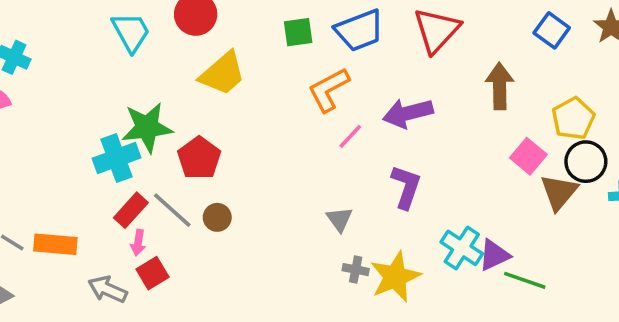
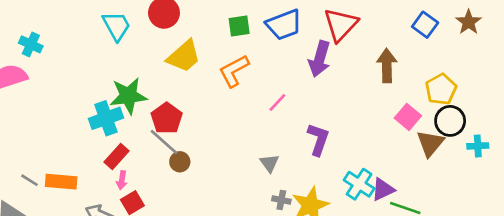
orange L-shape: (329, 90) -> (234, 71), moved
purple arrow: (408, 113) -> (320, 59), moved, turned -60
gray line: (172, 210) -> (164, 142), moved

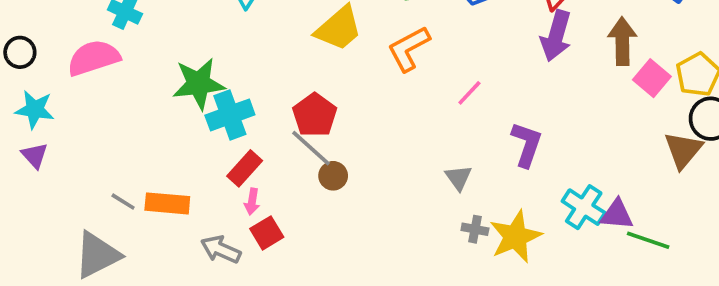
purple arrow: (320, 59) -> (556, 36), moved
green star: (128, 96) -> (199, 84), moved
pink square: (408, 117) -> (652, 78), moved
purple triangle: (383, 189) -> (617, 214), turned 30

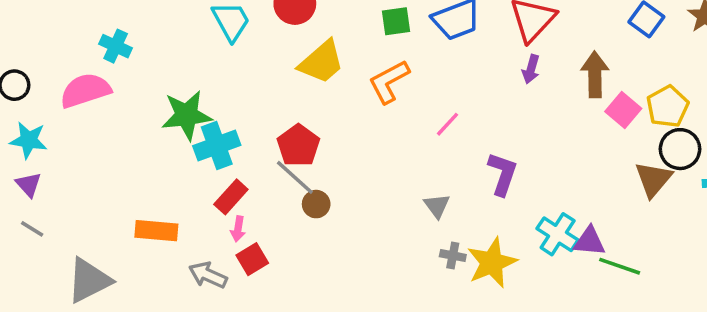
purple arrow: (556, 36) -> (531, 69), size x0.6
gray line: (123, 202) -> (32, 229), moved

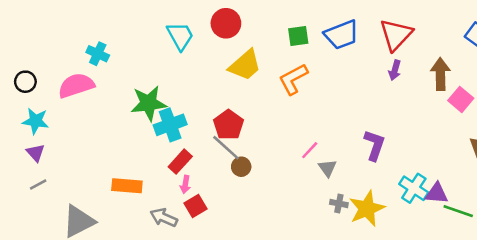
pink line: (447, 124) -> (310, 150), moved
gray line: (32, 229) -> (38, 184), turned -60

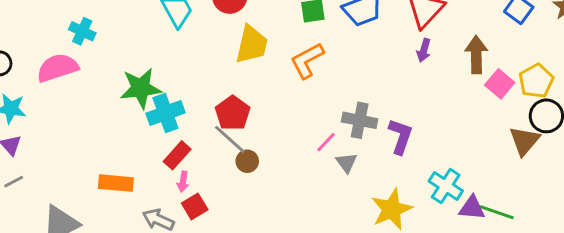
yellow trapezoid: (245, 65) -> (252, 44), turned -36
purple triangle: (437, 193) -> (472, 208), moved
gray cross: (339, 204) -> (360, 120), moved, size x1.6

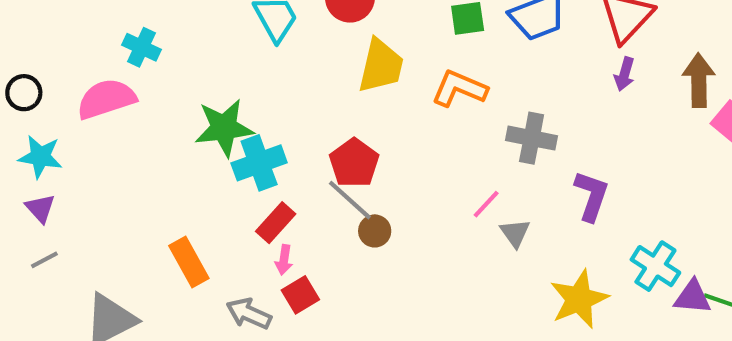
orange L-shape: (307, 60) -> (459, 89), turned 51
gray cross: (360, 120) -> (532, 138), moved
orange rectangle: (116, 183) -> (189, 262), turned 56

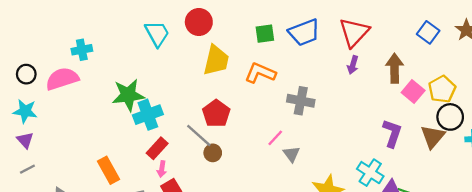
cyan cross: (141, 47) -> (82, 50), turned -36
black circle: (24, 93) -> (26, 74), moved
red pentagon: (354, 163) -> (216, 114), moved
purple L-shape: (591, 196) -> (392, 133), moved

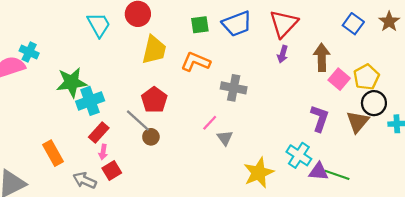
cyan cross: (82, 50) -> (29, 52), moved, turned 36

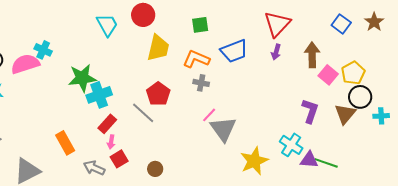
blue trapezoid: (237, 24) -> (234, 51), moved
gray cross: (234, 88) -> (201, 83), moved, size x0.7
brown circle: (151, 137) -> (155, 169), moved
gray triangle: (225, 138) -> (223, 129), size x1.8

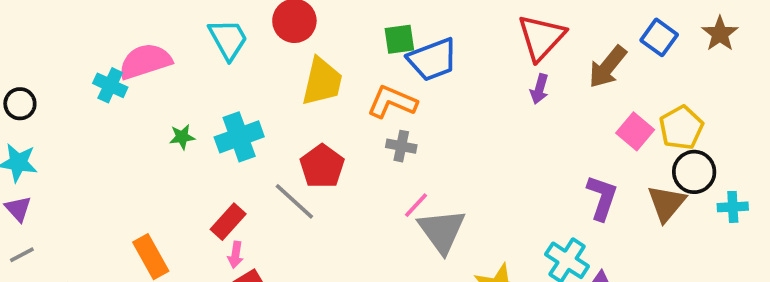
blue trapezoid: (234, 51) -> (433, 60), moved
brown arrow: (312, 55) -> (608, 67), moved, turned -140
pink semicircle: (25, 64) -> (145, 61), moved
green star: (82, 78) -> (182, 137), size x0.5
cyan cross: (99, 95) -> (239, 137), moved

